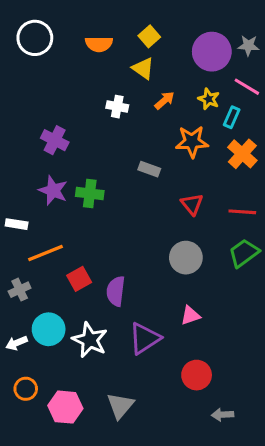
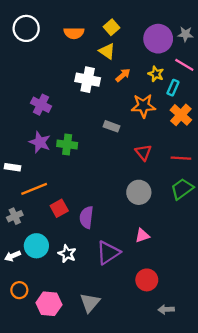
white cross: (117, 107) -> (88, 80), size x1.5
white star: (90, 340) -> (67, 254), size x0.7

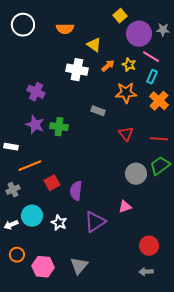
yellow square: (112, 27) -> (120, 16), moved
pink line: (184, 65) -> (151, 57), moved
yellow star: (156, 74) -> (129, 65), moved
gray circle: (139, 192) -> (136, 174), moved
red circle: (147, 280) -> (149, 246), moved

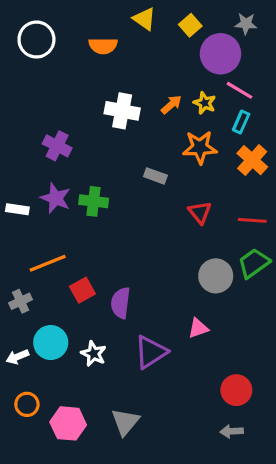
gray star: (163, 30) -> (246, 24), moved
yellow triangle: (94, 45) -> (144, 19), moved
white rectangle: (11, 147) -> (17, 209), moved

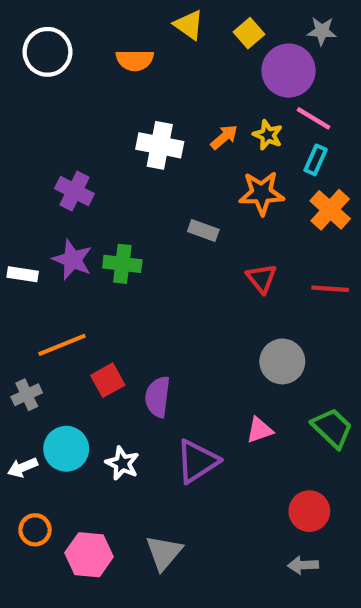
green trapezoid: (254, 263) -> (332, 428), moved, turned 80

